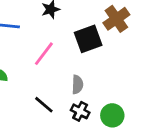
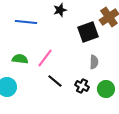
pink line: (44, 54) -> (45, 58), moved
gray semicircle: (77, 85) -> (94, 62), moved

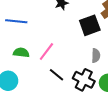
blue line: (26, 22) -> (16, 21), moved
black cross: (82, 86) -> (84, 80), size x1.5

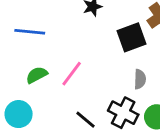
green semicircle: (21, 53) -> (37, 75), turned -35
black line: (57, 75) -> (86, 120), moved

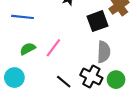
gray semicircle: (140, 79) -> (104, 52), size x1.5

